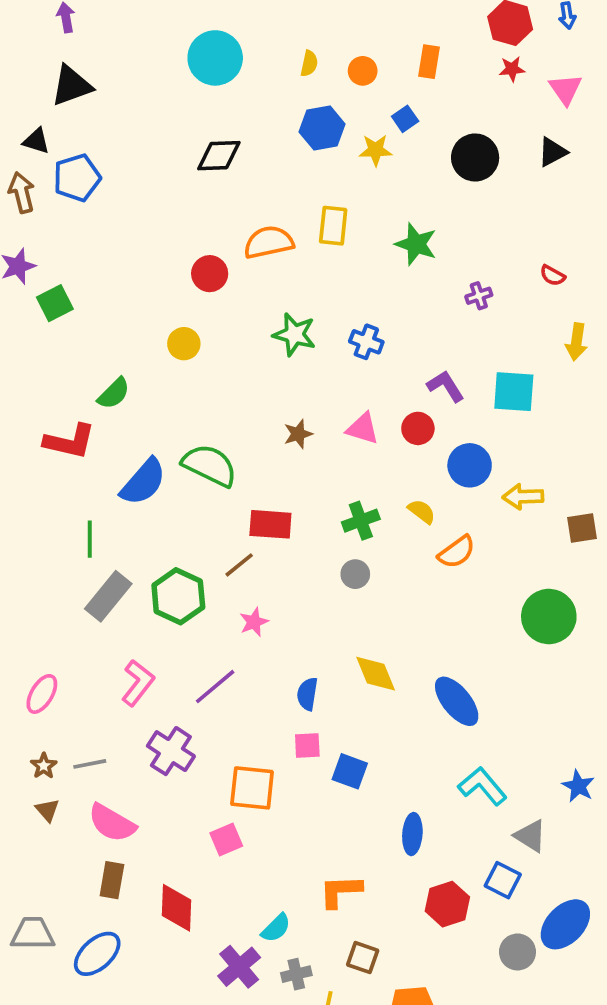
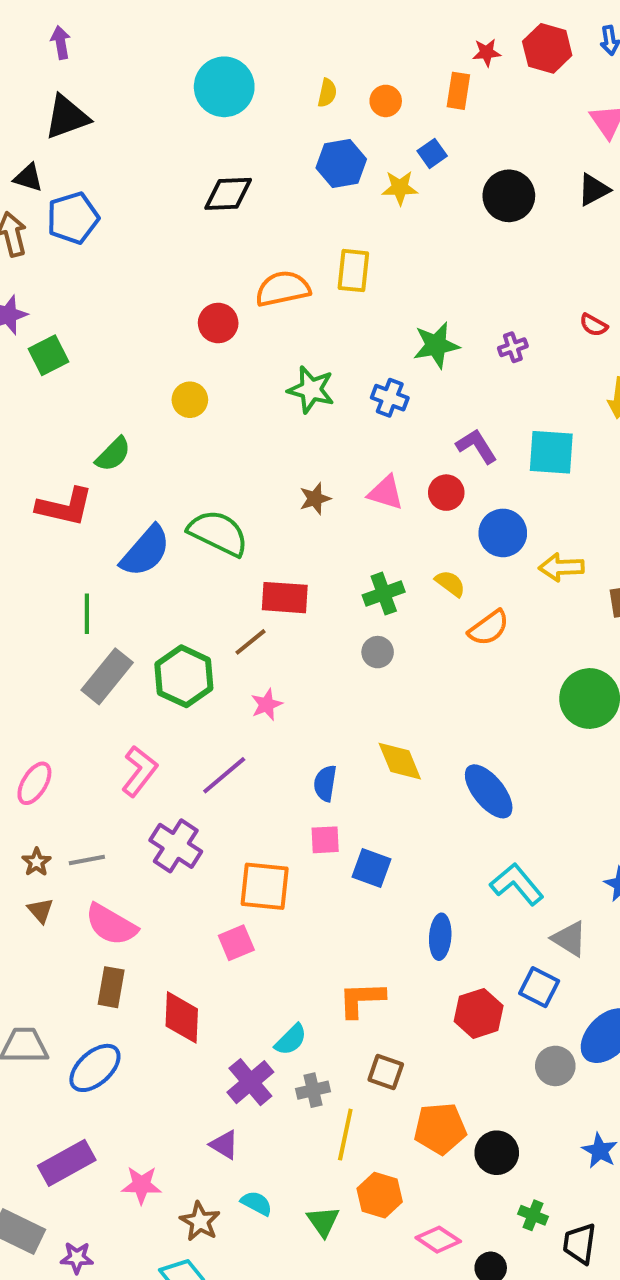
red star: (512, 69) -> (487, 52), moved
green star: (416, 244) -> (436, 345), moved, turned -30

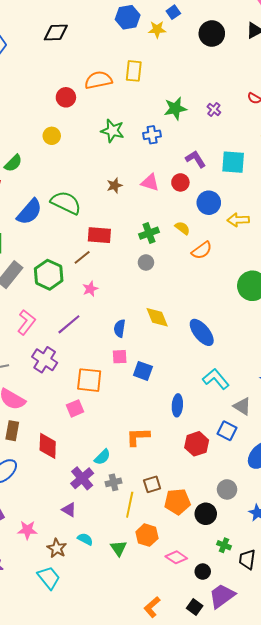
black diamond: (228, 194) -> (56, 32), moved
purple cross: (513, 347) -> (214, 109), turned -32
blue cross: (390, 398) -> (152, 135), turned -30
gray circle: (555, 1066) -> (227, 489), moved
brown square: (386, 1072) -> (152, 484), moved, turned -36

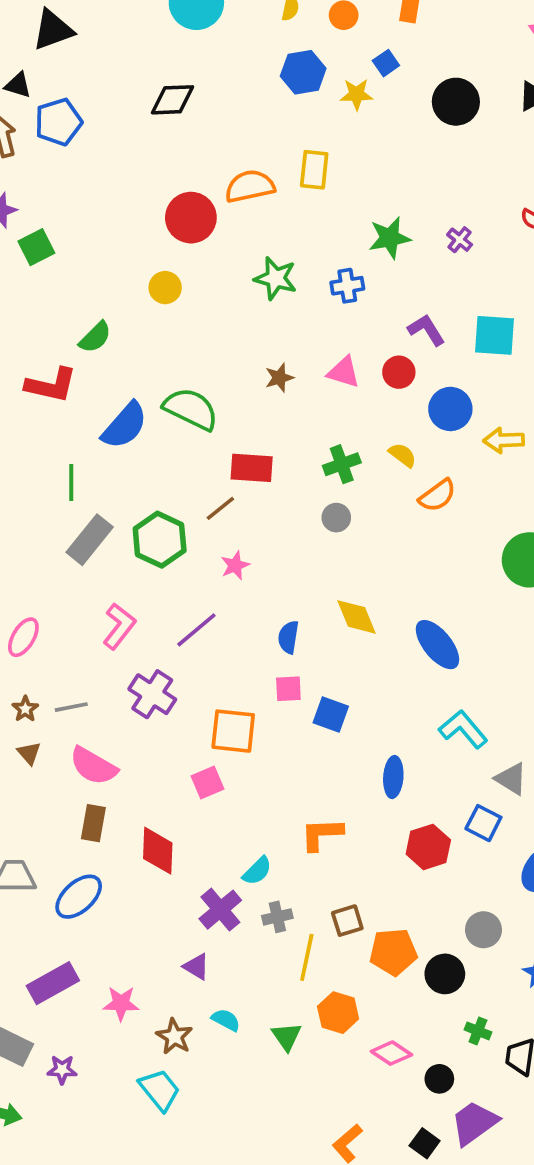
red circle: (66, 97) -> (191, 218), size x1.4

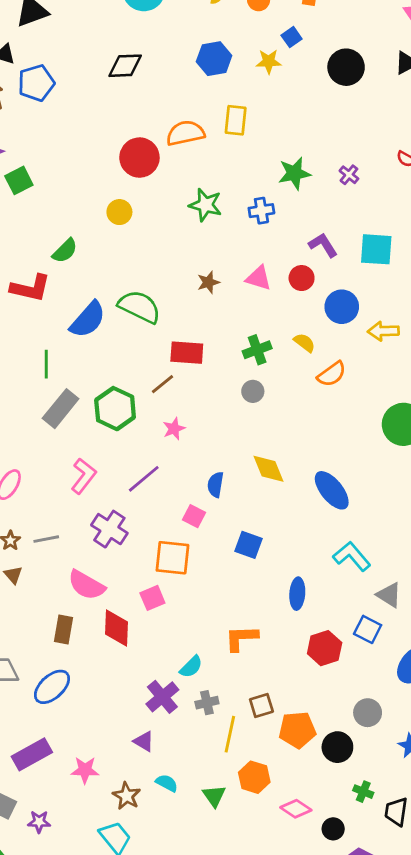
blue hexagon: (303, 72) -> (214, 59), moved
pink square: (288, 689) -> (194, 516), moved, turned 30
pink semicircle: (93, 766) -> (86, 585), moved
red diamond: (158, 851) -> (117, 628), moved

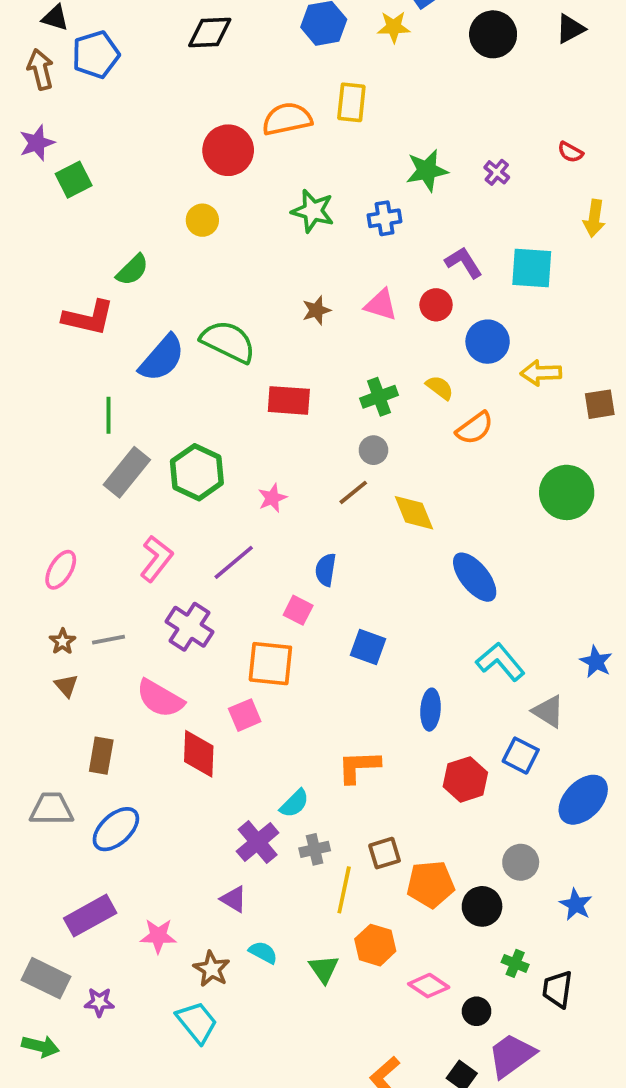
brown line: (162, 384) -> (353, 492), moved
yellow diamond: (269, 469) -> (414, 513), moved
brown rectangle: (63, 629) -> (101, 756), moved

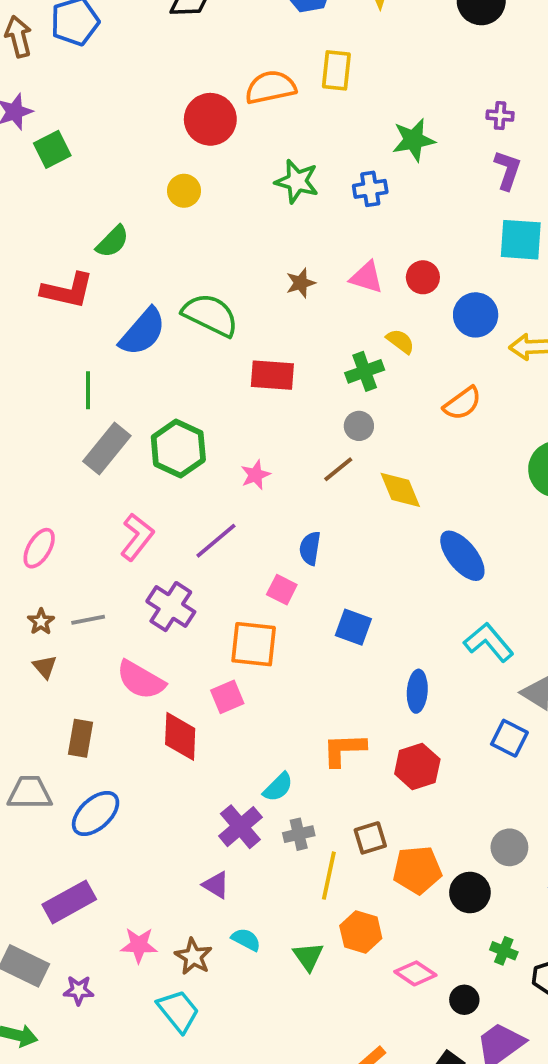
purple cross: (497, 172) -> (500, 116), moved, turned -35
purple L-shape: (464, 262) -> (508, 170), moved, turned 51
yellow semicircle: (440, 388) -> (400, 341), moved
red hexagon: (465, 779) -> (417, 766), moved
pink star: (158, 936) -> (139, 945), moved

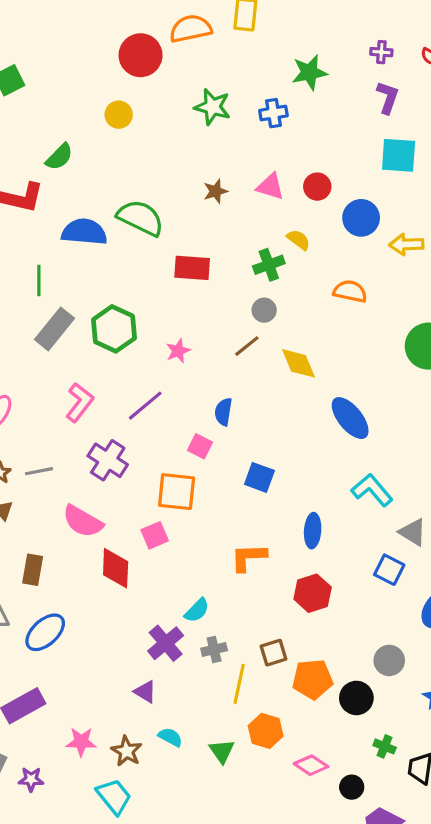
blue semicircle: (143, 332) -> (84, 232), turned -126
orange semicircle: (462, 403) -> (350, 291), turned -132
orange L-shape: (344, 750) -> (248, 557), moved

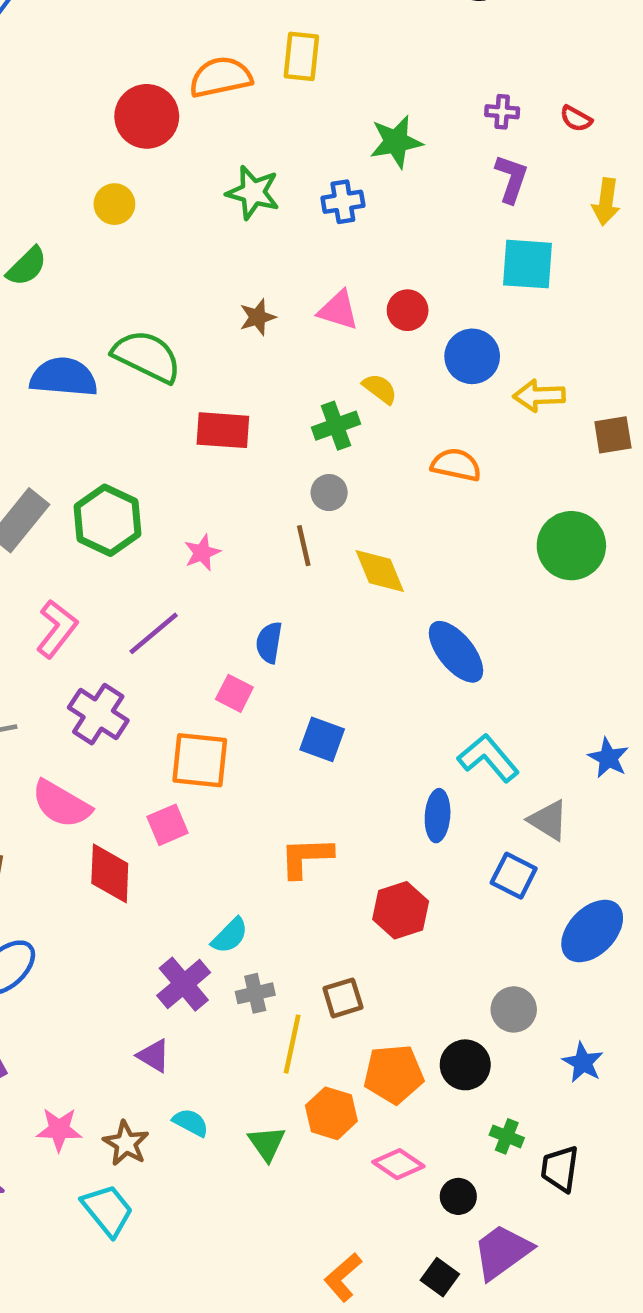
brown line: (247, 346) -> (304, 546), turned -64
blue ellipse: (313, 531) -> (438, 816), moved
orange pentagon: (313, 679) -> (394, 1074), moved

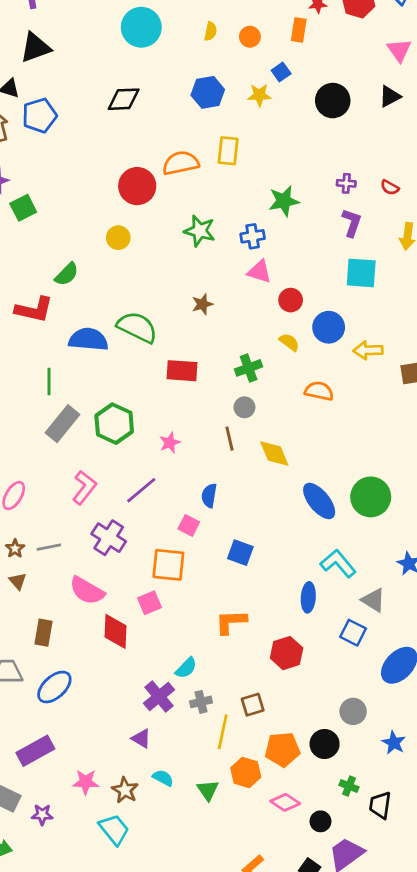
pink triangle: (338, 310) -> (259, 272), moved
yellow semicircle: (380, 389) -> (289, 342), moved
green circle: (571, 546) -> (371, 497), moved

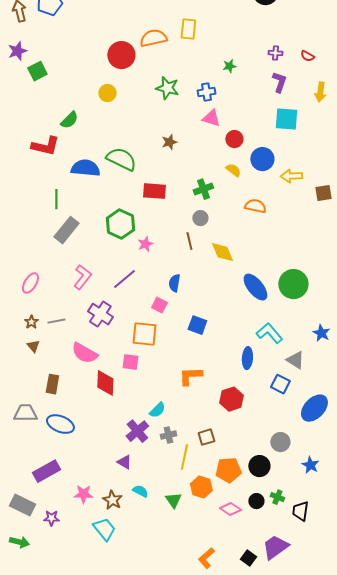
green star: (284, 201) -> (229, 66), size x0.6
green hexagon: (114, 424) -> (120, 224), moved
pink square: (149, 603) -> (130, 362), turned 30
blue ellipse: (54, 687) -> (60, 424), turned 64
black circle: (320, 821) -> (256, 501), moved

